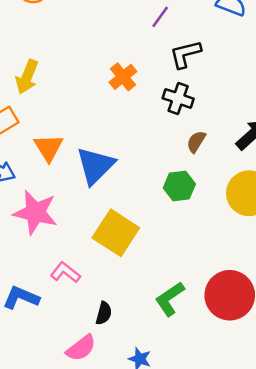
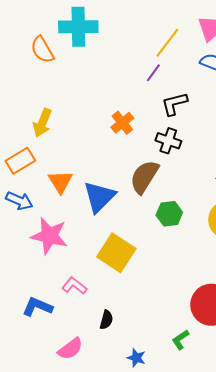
brown semicircle: (196, 142) -> (144, 177), moved, size x1.8
green L-shape: (170, 299) -> (180, 340), moved, size x0.7
pink semicircle: (81, 348) -> (70, 349), moved

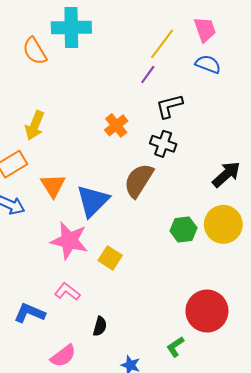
green hexagon: (169, 214) -> (184, 229), moved
pink star: (49, 236) -> (69, 241), moved
yellow square: (116, 253) -> (110, 258), size x0.6

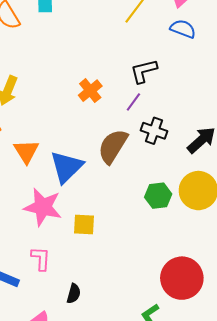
purple line: (148, 74) -> (133, 102), moved
black cross: (163, 144) -> (154, 131), moved
yellow square: (110, 258) -> (84, 225), turned -30
pink L-shape: (67, 292) -> (41, 259), turned 55

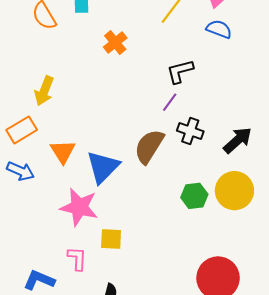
orange cross: (90, 91) -> (115, 43), moved
yellow square: (84, 225) -> (111, 239), moved

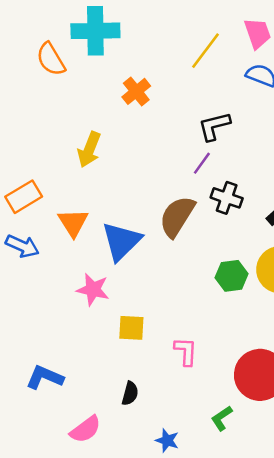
yellow arrow: (44, 91) -> (89, 150), moved
pink star: (79, 207) -> (93, 289), size x0.7
pink L-shape: (77, 258) -> (186, 351), moved

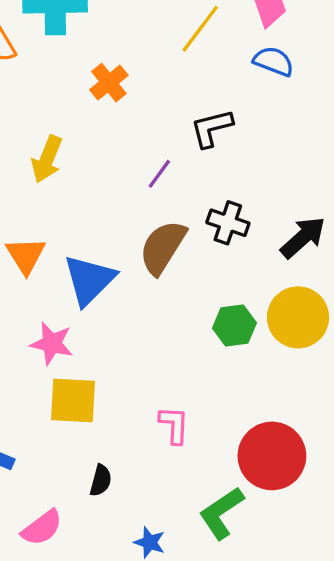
purple line: (202, 163) -> (159, 174), moved
yellow square: (131, 328) -> (73, 401), moved, size x1.4
green L-shape: (222, 418) -> (221, 513), size x1.6

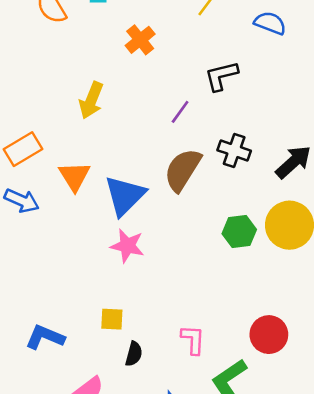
pink star: (52, 343) -> (127, 246), moved
yellow square: (73, 401) -> (112, 319), moved, size x0.6
pink L-shape: (174, 425) -> (193, 340), moved
red circle: (272, 456) -> (269, 335), size x0.7

